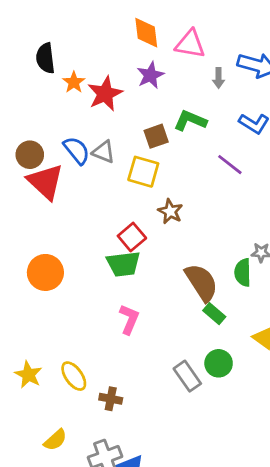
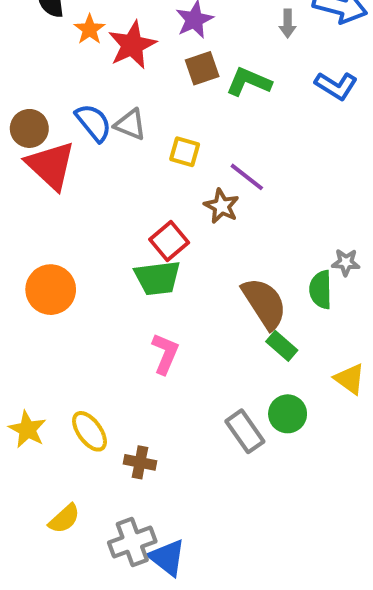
brown square: (156, 136) -> (202, 68), moved
purple line: (230, 165) -> (247, 177), moved
yellow square: (143, 172) -> (185, 152), size x0.7

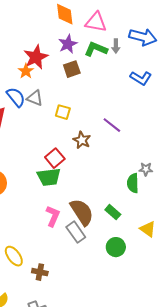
orange star: (90, 29) -> (26, 71), moved
green L-shape: (249, 82) -> (96, 49), moved
purple line: (247, 177) -> (112, 125), moved
brown semicircle: (264, 303) -> (82, 212), moved
gray rectangle: (245, 431) -> (76, 232), moved

